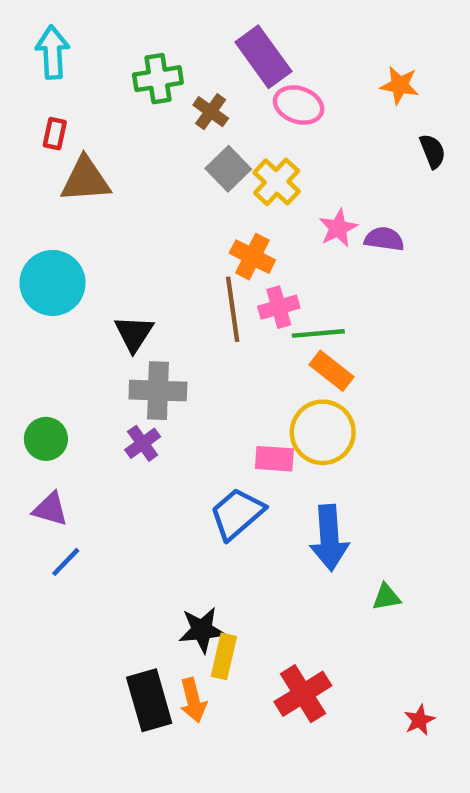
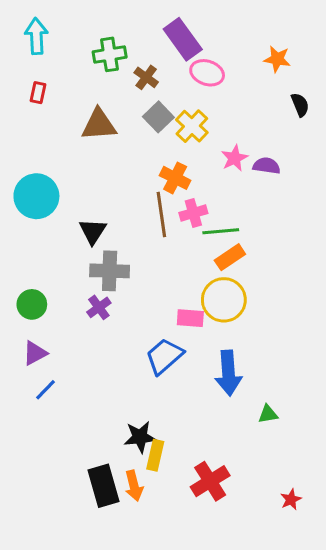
brown triangle: (85, 180) -> (99, 125), moved
orange rectangle: (331, 371) -> (230, 257), turned -72
purple triangle: (50, 509) -> (35, 353), turned -44

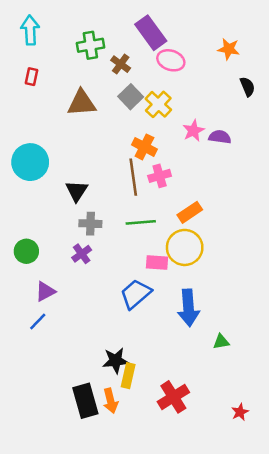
green line: (221, 231) -> (141, 222), moved
gray cross: (110, 271) -> (90, 224), size x0.7
purple triangle: (35, 353) -> (45, 291), moved

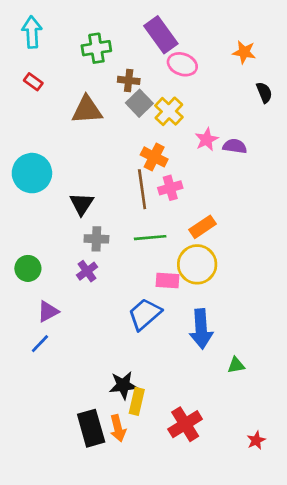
brown cross: (121, 64) -> (129, 80), moved, turned -30
red rectangle: (31, 77) -> (33, 82), turned -66

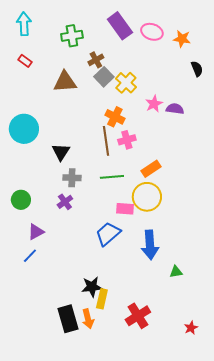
pink ellipse: (182, 64) -> (152, 32), moved
brown cross: (129, 80) -> (96, 60), turned -35

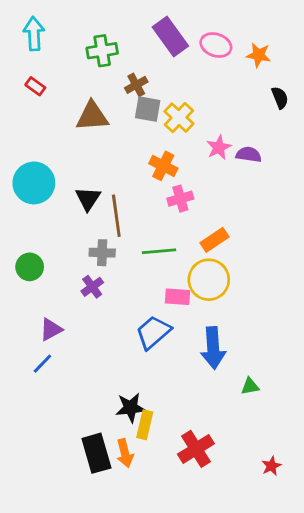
gray square: (104, 77) -> (148, 109), turned -36
brown line: (106, 141) -> (116, 216), moved
black triangle: (61, 152) -> (88, 199), moved
green circle: (21, 200) -> (30, 267), moved

